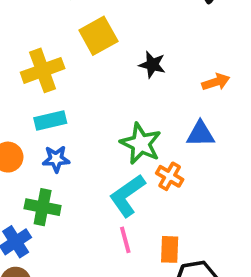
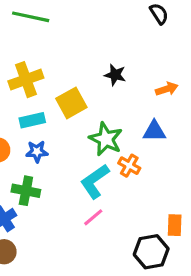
yellow square: (98, 36) -> (71, 103), moved
pink line: (125, 240) -> (93, 217), turned 65
orange rectangle: (170, 249) -> (175, 225), moved

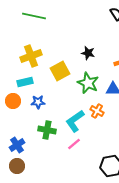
cyan rectangle: (32, 120) -> (25, 82), moved
green star: (106, 139) -> (88, 83), moved
green cross: (26, 191) -> (47, 130), moved

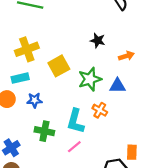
black star: (88, 53) -> (98, 40), moved
green star: (88, 83) -> (90, 79), turned 30
cyan L-shape: (75, 121) -> (75, 121), turned -40

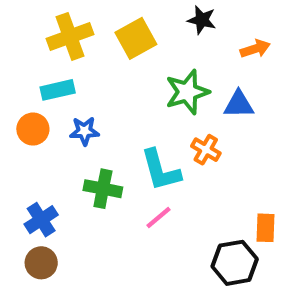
yellow square: (59, 66) -> (136, 38), moved
cyan L-shape: (75, 121) -> (161, 170), turned -30

